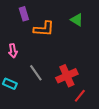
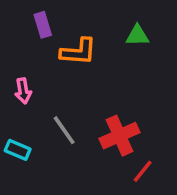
green triangle: (77, 20) -> (137, 36), turned -32

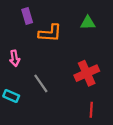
red cross: (119, 136) -> (87, 73), moved
red line: (143, 171) -> (91, 110), turned -35

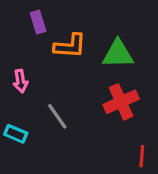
green triangle: (88, 23) -> (118, 54), moved, size x1.5
red line: (91, 110) -> (142, 156), moved

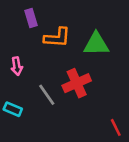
red cross: (121, 102) -> (77, 83), moved
red line: (142, 156) -> (116, 127), turned -30

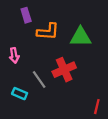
cyan rectangle: (13, 109) -> (20, 94), moved
red line: (116, 127) -> (97, 107), turned 40

